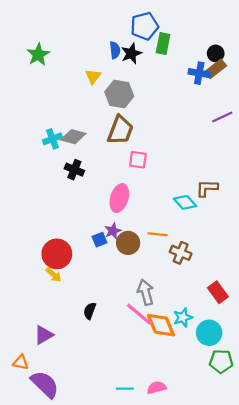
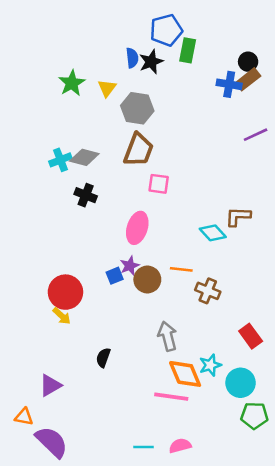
green star: (38, 55) -> (72, 83), moved
pink line: (139, 314) -> (171, 397), moved, turned -32

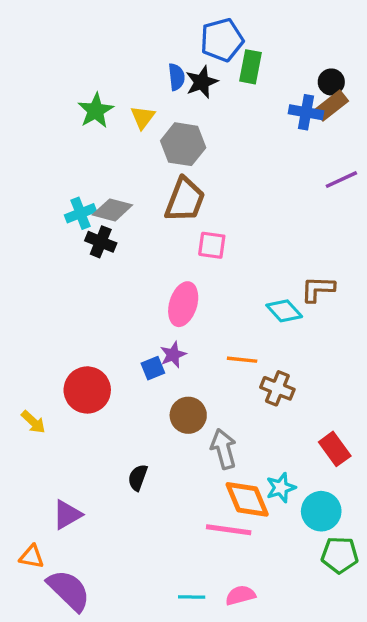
black cross: (86, 195) -> (101, 242), moved
brown circle: (147, 280) -> (188, 415), moved
yellow arrow: (62, 316) -> (33, 422), moved

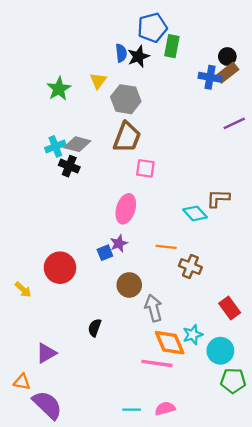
green star: (96, 111) -> (59, 89), moved

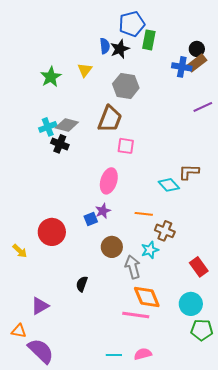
gray hexagon: (126, 99) -> (126, 86), moved
cyan star: (193, 335) -> (150, 250), moved

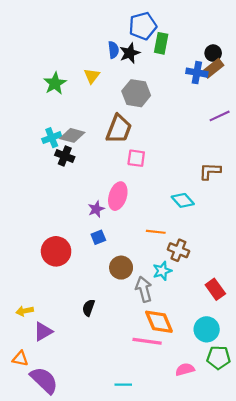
brown L-shape: (189, 172) -> (210, 171), moved
purple star: (103, 211) -> (96, 209), moved
yellow arrow: (20, 251) -> (25, 311), moved, turned 126
pink semicircle: (143, 354) -> (185, 369), moved

